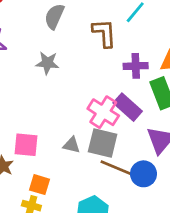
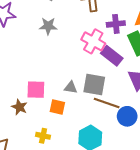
pink cross: (103, 112) -> (93, 41), moved
blue circle: (144, 174) -> (127, 116), moved
orange square: (39, 185) -> (57, 107), moved

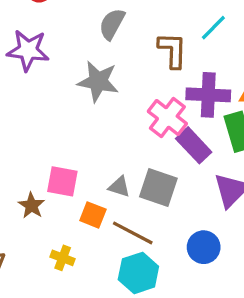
purple cross: (116, 24) -> (208, 95), size x1.4
gray star: (48, 26) -> (98, 81), size x1.4
brown line: (107, 103) -> (133, 233), moved

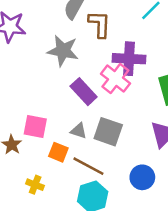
brown L-shape: (173, 50) -> (100, 24), moved
purple cross: (208, 95) -> (129, 59), moved
purple rectangle: (194, 145) -> (84, 92), moved

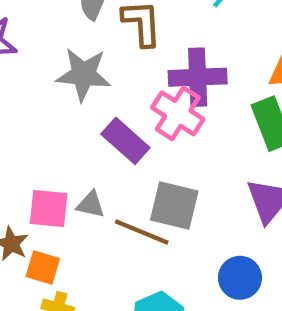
gray triangle: (79, 131) -> (91, 205), moved
orange square: (58, 152) -> (43, 268), moved
brown line: (88, 166) -> (142, 232), moved

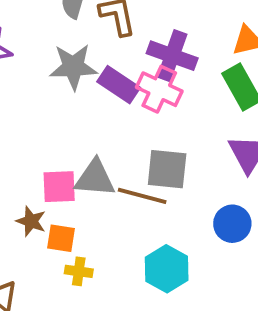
purple cross: (198, 77) -> (172, 56), turned 30
purple rectangle: (125, 141) -> (119, 85), moved
gray triangle: (91, 205) -> (95, 178), size x1.6

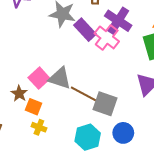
gray square: (167, 169) -> (105, 104), moved
pink square: (59, 187) -> (39, 78), turned 36
blue circle: (232, 224) -> (123, 133), moved

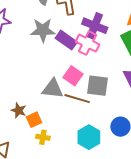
pink square: (39, 78) -> (73, 76), moved
gray square: (105, 104) -> (98, 86), moved
orange square: (33, 107) -> (34, 120), turned -35

